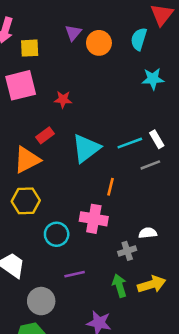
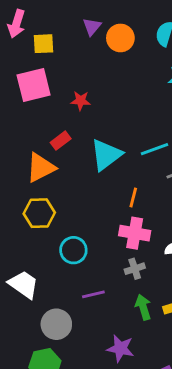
pink cross: (94, 219) -> (135, 233), moved
gray cross: (127, 251) -> (135, 269), moved

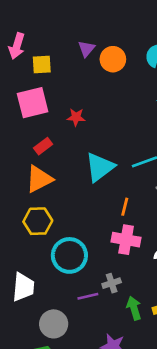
red rectangle: (61, 141) -> (43, 146), moved
cyan circle: (73, 250) -> (69, 255), size x1.4
gray cross: (135, 269) -> (112, 283), moved
white trapezoid: (24, 284) -> (23, 287), turned 60

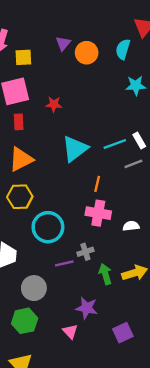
red rectangle: (43, 146) -> (19, 122), moved, turned -56

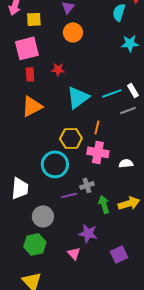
orange circle: (87, 53) -> (73, 32), moved
red star: (54, 104) -> (58, 69), moved
yellow hexagon: (20, 197) -> (71, 138), moved

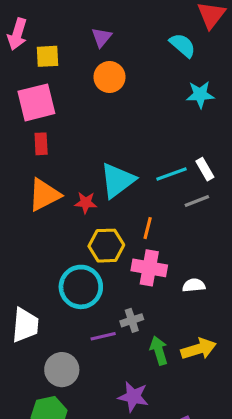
cyan semicircle: (119, 12) -> (183, 45), turned 114
red star: (58, 69) -> (86, 203), moved

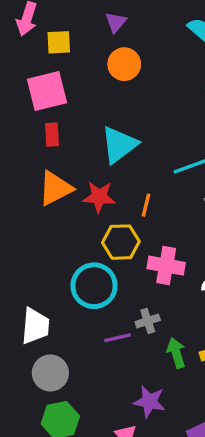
cyan triangle: (117, 180) -> (119, 145), moved
red star: (86, 203) -> (99, 197), size x1.4
orange line: (148, 228) -> (146, 205), moved
gray circle: (62, 370) -> (50, 373), moved

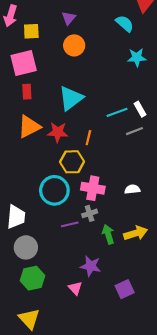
pink cross: (166, 266) -> (93, 188), moved

